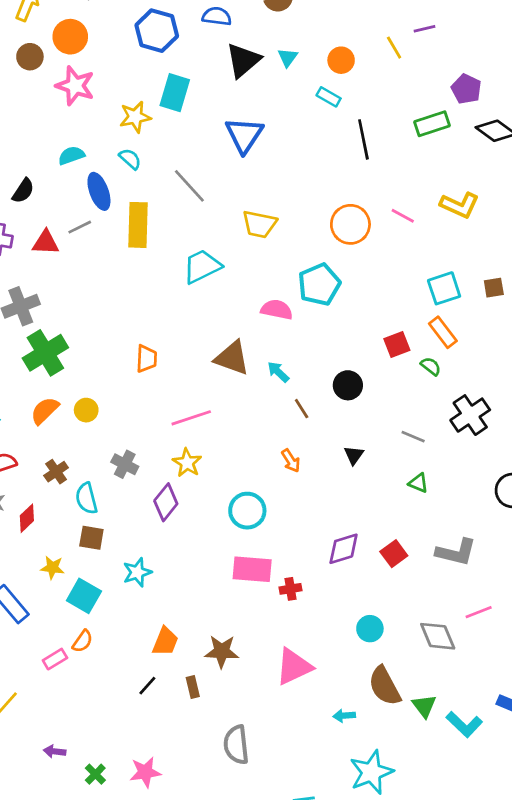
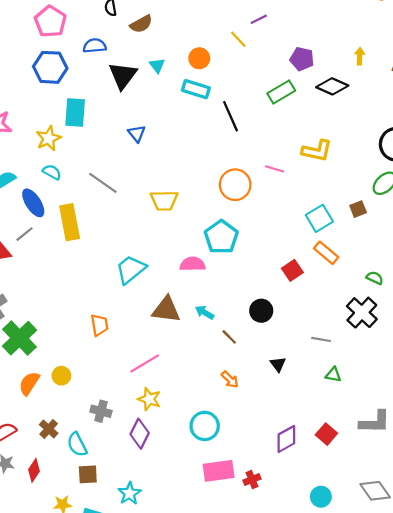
cyan rectangle: (329, 97) -> (196, 89), size x1.4
blue triangle: (244, 135) -> (137, 134), size x0.6
cyan trapezoid: (202, 266) -> (131, 269), moved
green semicircle: (431, 366) -> (375, 278), moved

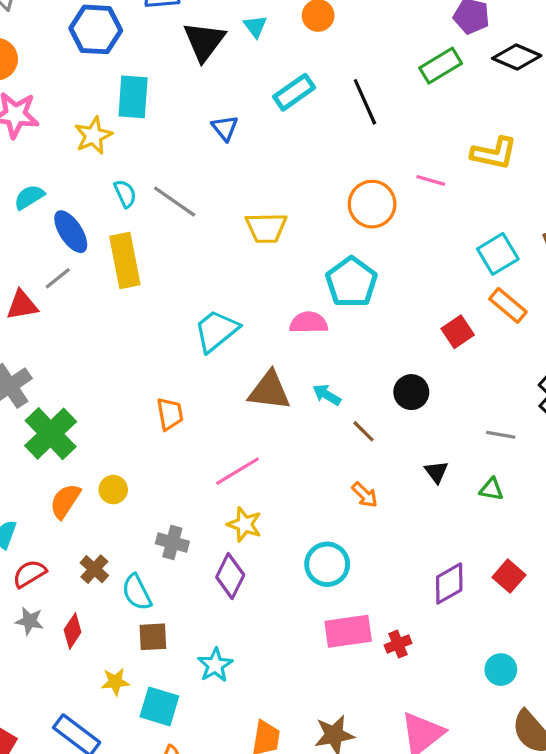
cyan rectangle: (196, 89) -> (294, 92), moved, turned -52
cyan semicircle: (52, 172) -> (125, 194), moved, turned 36
green triangle: (333, 375) -> (491, 489), moved

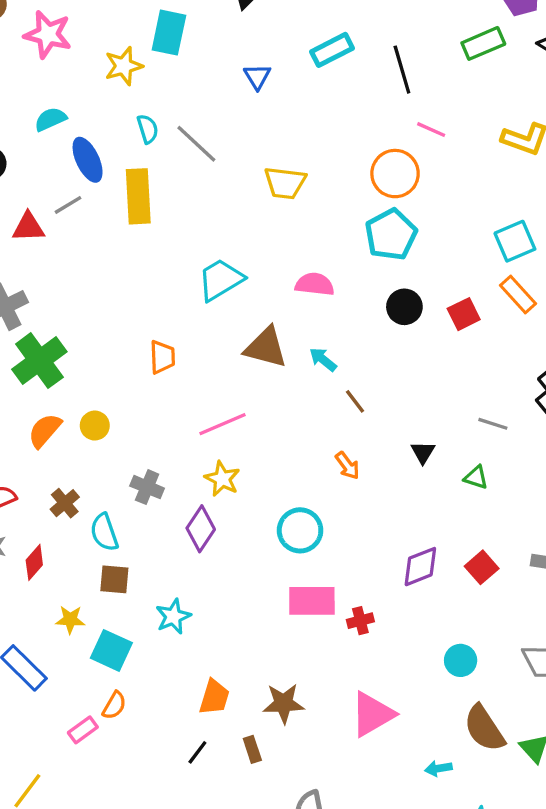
pink line: (431, 180) -> (431, 130), moved
cyan pentagon: (351, 282) -> (391, 235), moved
black circle: (411, 392) -> (404, 307), moved

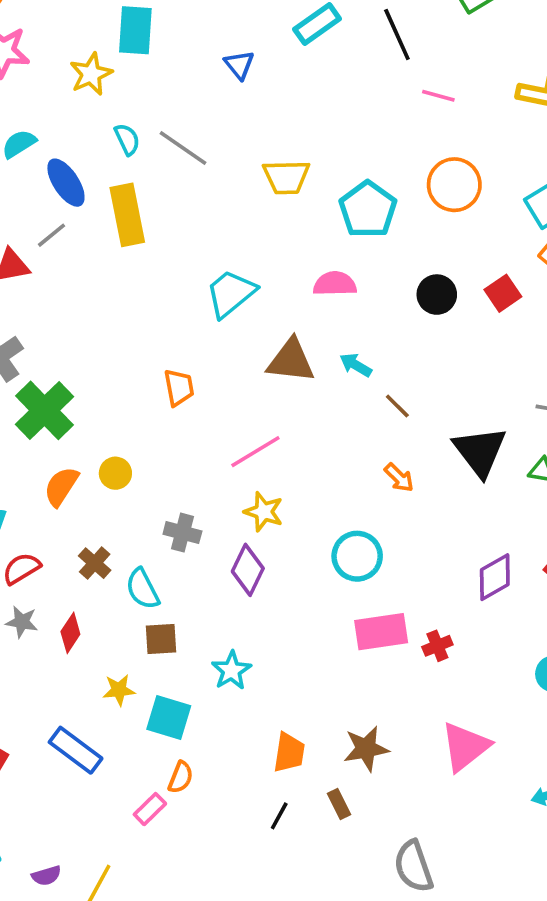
orange circle: (395, 174) -> (454, 185), moved
cyan pentagon: (391, 235) -> (368, 210), moved
black triangle: (423, 452) -> (480, 451), size x2.0

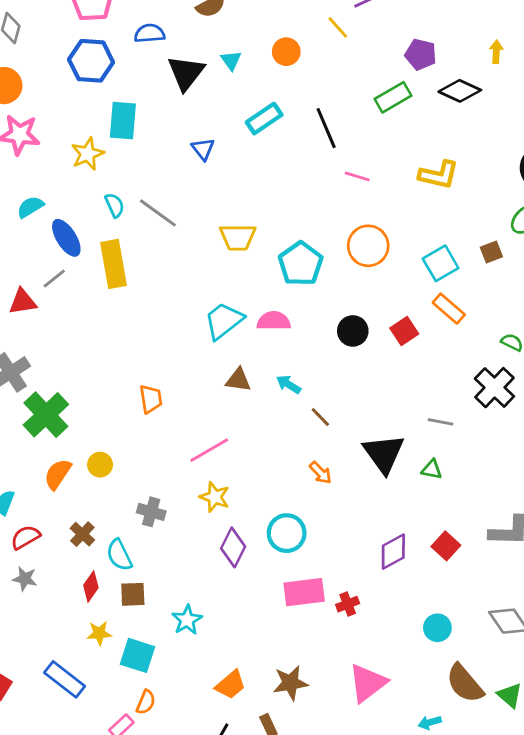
cyan trapezoid: (231, 293) -> (224, 321), moved
brown triangle: (291, 361) -> (238, 380), size x0.7
purple diamond: (248, 570) -> (233, 547), moved
red diamond: (70, 633) -> (91, 587), moved
orange trapezoid: (289, 753) -> (231, 685), turned 40

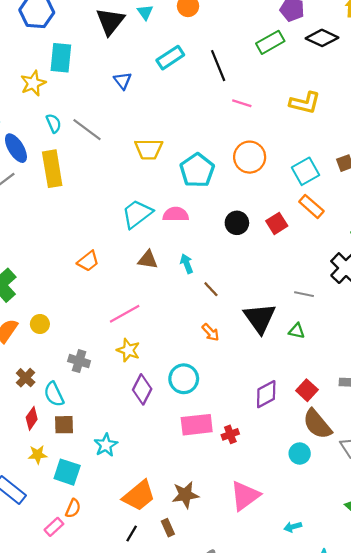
cyan arrow: (289, 384) -> (187, 264), turned 36
orange trapezoid: (151, 399) -> (88, 261), moved, turned 60
brown semicircle: (465, 683) -> (317, 424), moved
orange trapezoid: (231, 685) -> (139, 496), size x1.4

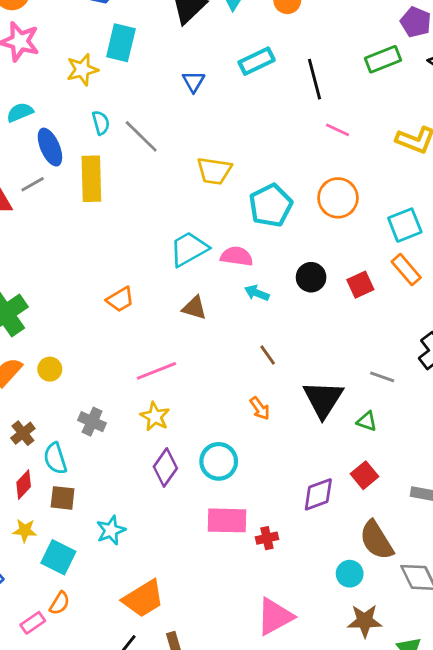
cyan arrow: (187, 264) -> (257, 293), moved, turned -54
red square: (307, 390) -> (365, 475), moved
brown star: (185, 495) -> (365, 621), moved

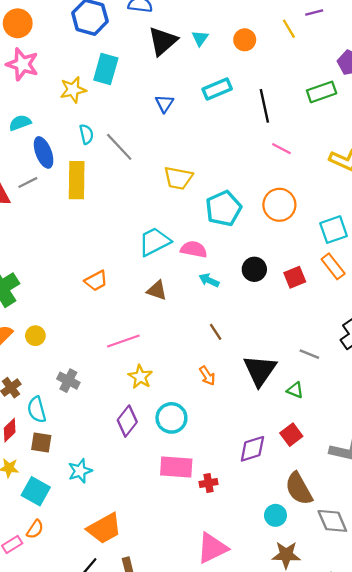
yellow star: (155, 417) -> (140, 377), moved

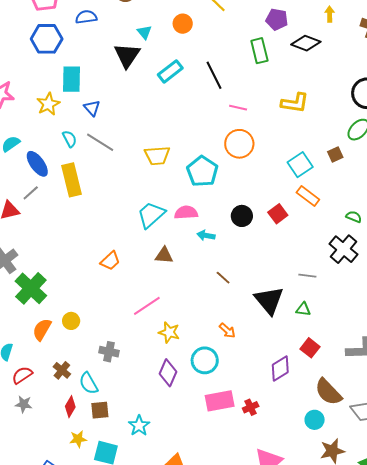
black triangle: (163, 41) -> (127, 55), moved
green rectangle: (322, 92) -> (259, 51), turned -70
blue triangle: (164, 104) -> (92, 108), moved
orange circle: (279, 205) -> (239, 144), moved
orange arrow: (207, 376) -> (227, 330), moved

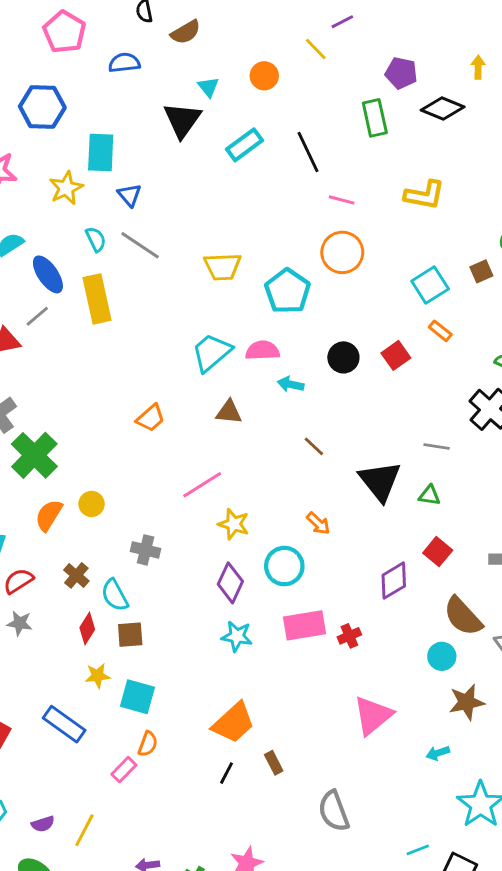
blue hexagon: (47, 39) -> (42, 107), moved
orange rectangle: (308, 196) -> (440, 331), size x0.7
cyan star: (139, 426) -> (237, 636), moved, turned -30

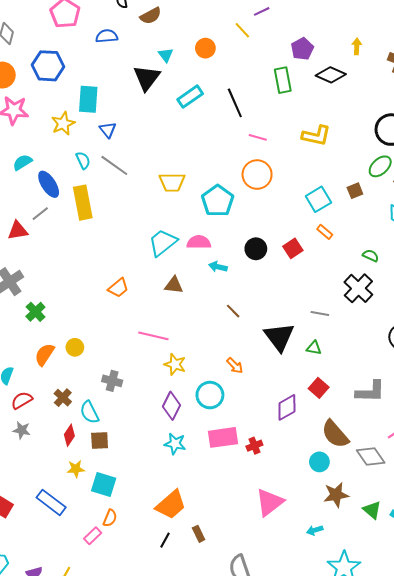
purple pentagon: (401, 73) -> (302, 49), turned 30
green cross: (34, 455) -> (35, 312), size x0.6
pink line: (202, 485) -> (153, 336), turned 44

